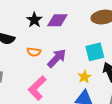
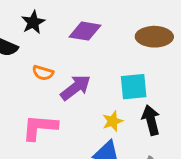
black star: (34, 20) -> (33, 22), moved
pink L-shape: (37, 88) -> (40, 127), turned 40

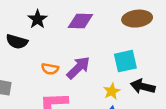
orange semicircle: (43, 73) -> (50, 69), moved
black arrow: (151, 120) -> (143, 86), turned -55

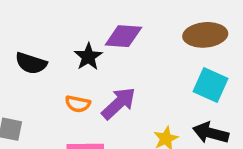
black star: (37, 19) -> (88, 57), moved
cyan square: (125, 61) -> (210, 85), moved, turned 35

